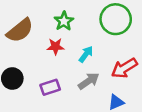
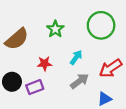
red star: (55, 46) -> (45, 64), moved
purple rectangle: (50, 87) -> (35, 87), moved

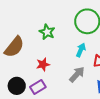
cyan arrow: (76, 57) -> (81, 50), moved

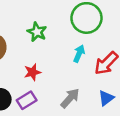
gray arrow: (77, 74) -> (70, 98), moved

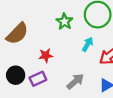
green star: (37, 32) -> (64, 22), moved

